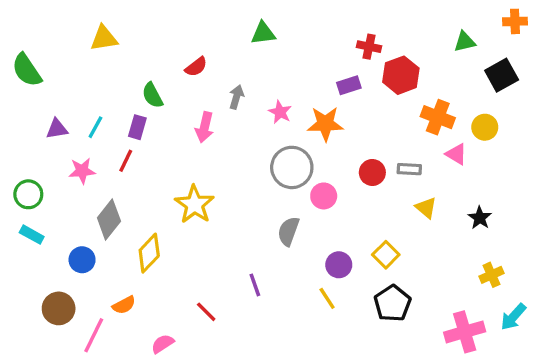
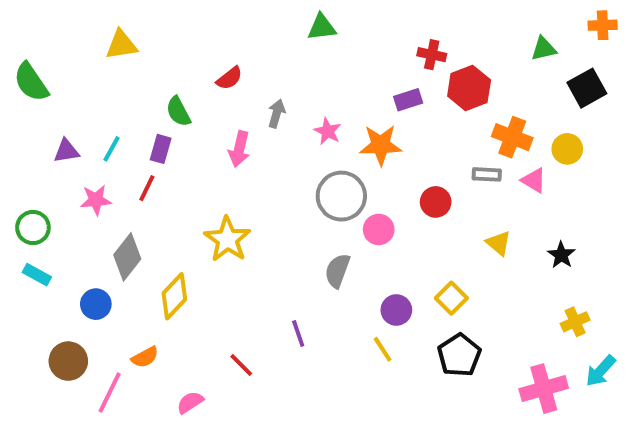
green triangle: (263, 33) -> (322, 27), moved
gray rectangle: (409, 169) -> (487, 174), moved

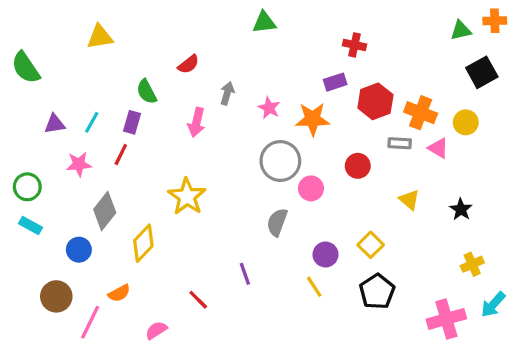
green triangle: (544, 49) -> (461, 30), moved
red hexagon: (469, 88) -> (375, 101), moved

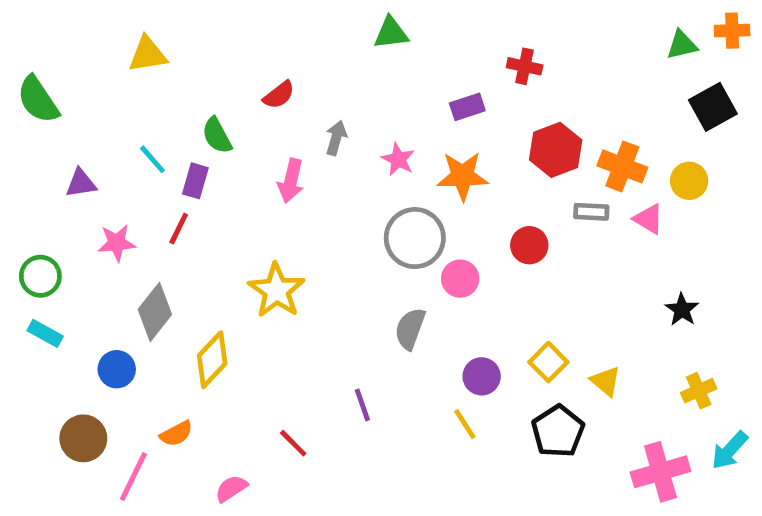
purple rectangle: (335, 82) -> (467, 107), moved
cyan line: (92, 122) -> (152, 159), moved, turned -70
yellow triangle: (409, 200) -> (606, 381), moved

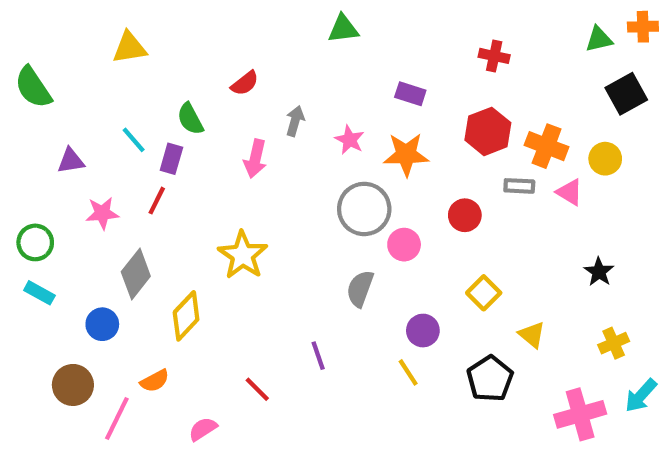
red cross: (525, 66) -> (494, 56), moved
purple rectangle: (467, 107) -> (410, 94), turned 36
yellow square: (548, 362) -> (484, 293), moved

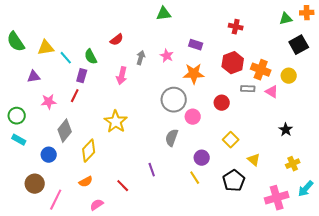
yellow triangle: (130, 48) -> (46, 48), moved
cyan line: (134, 140) -> (66, 58), moved
pink star: (350, 140) -> (167, 56), moved
orange semicircle: (155, 381) -> (86, 182), moved

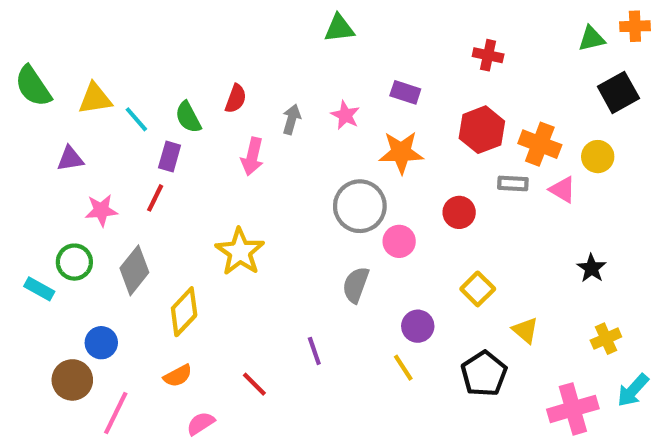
red semicircle: (117, 40) -> (236, 99), moved, turned -32
green circle: (17, 116) -> (74, 262), moved
blue circle: (49, 155) -> (101, 343), moved

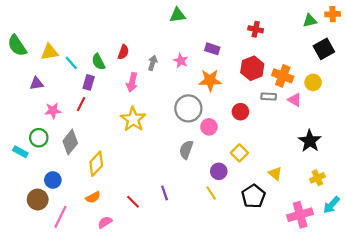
yellow star: (240, 252) -> (133, 119), moved
black star: (592, 268) -> (310, 141), size x1.5
yellow square: (478, 289) -> (239, 153), moved
purple line: (314, 351) -> (165, 193), moved

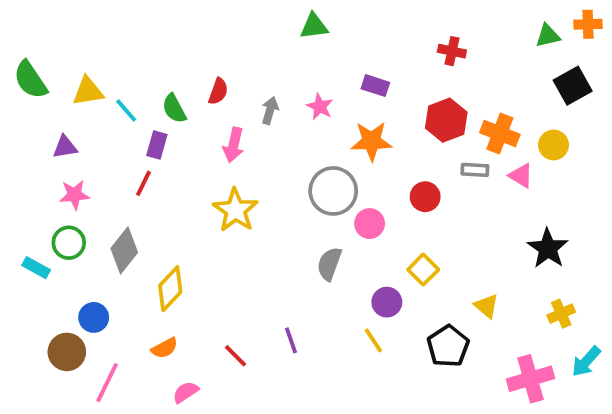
pink star: (53, 111) -> (74, 195), moved

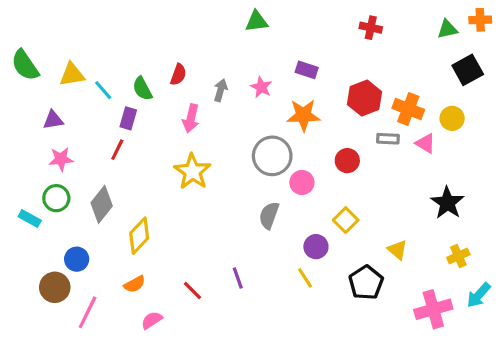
red cross: (452, 51) -> (371, 28), moved

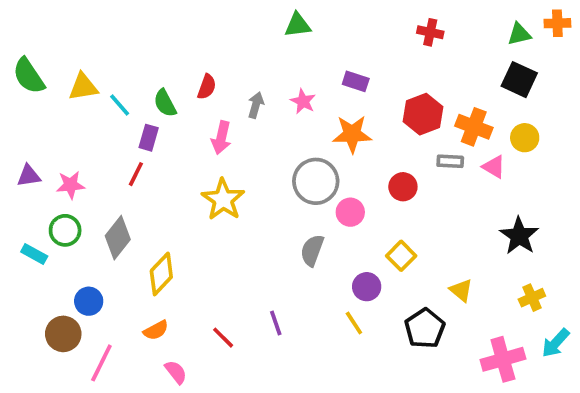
black square: (468, 70) -> (519, 80), moved, turned -36
purple triangle: (53, 120) -> (29, 176), moved
pink semicircle: (152, 320) -> (176, 372), turned 85

